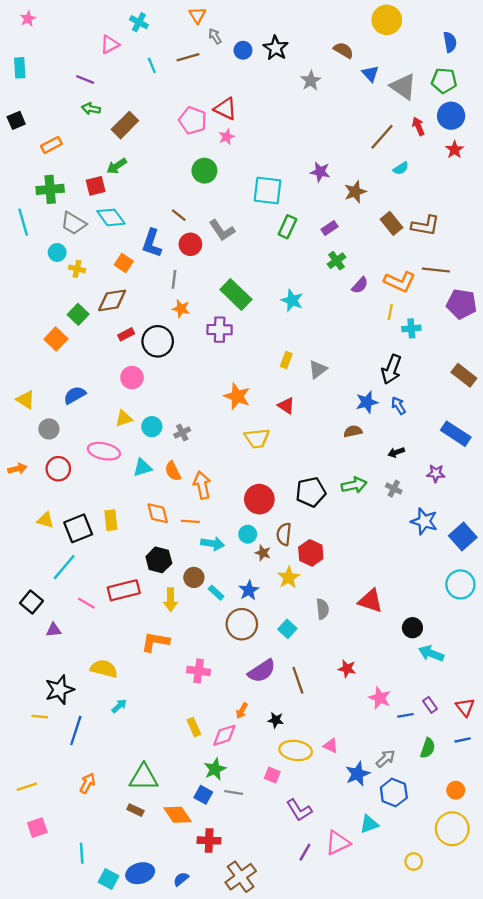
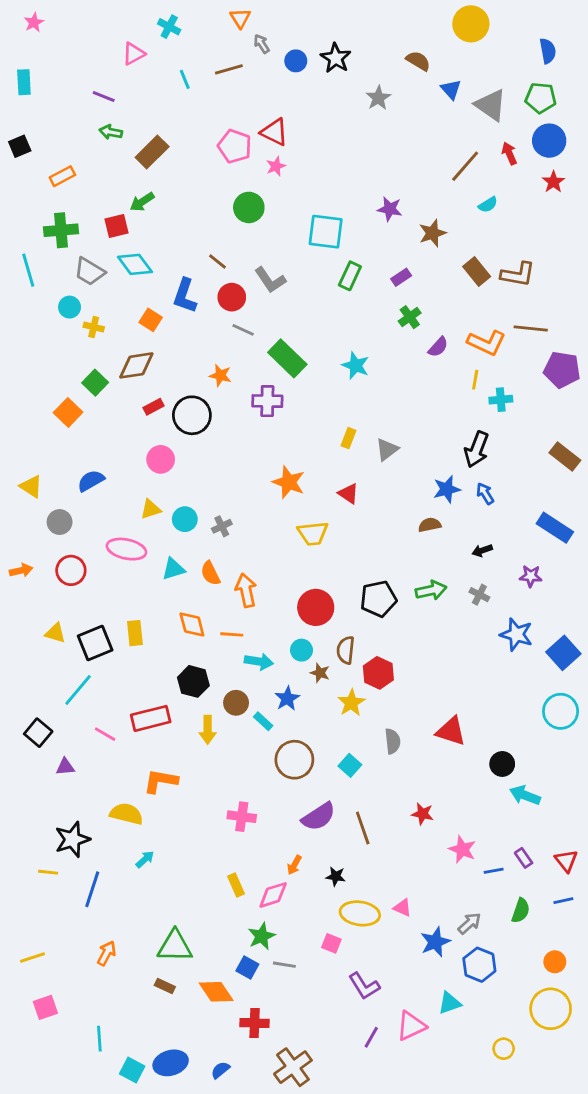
gray line: (174, 279) -> (243, 330), moved, turned -72
blue star: (249, 590) -> (287, 699), moved
orange L-shape: (155, 642) -> (161, 781), moved

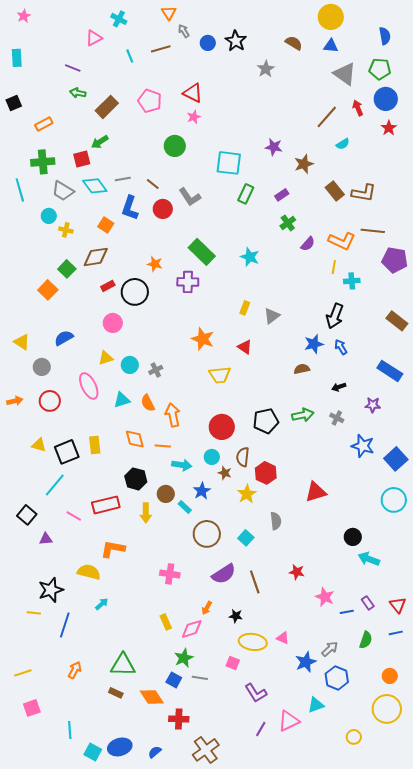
blue triangle: (451, 89) -> (331, 46), moved, turned -42
pink pentagon: (235, 146) -> (150, 101), moved
gray line: (243, 330) -> (123, 179), moved, turned -35
pink ellipse: (126, 549) -> (89, 386), turned 52
red triangle: (451, 731) -> (316, 492), moved, turned -35

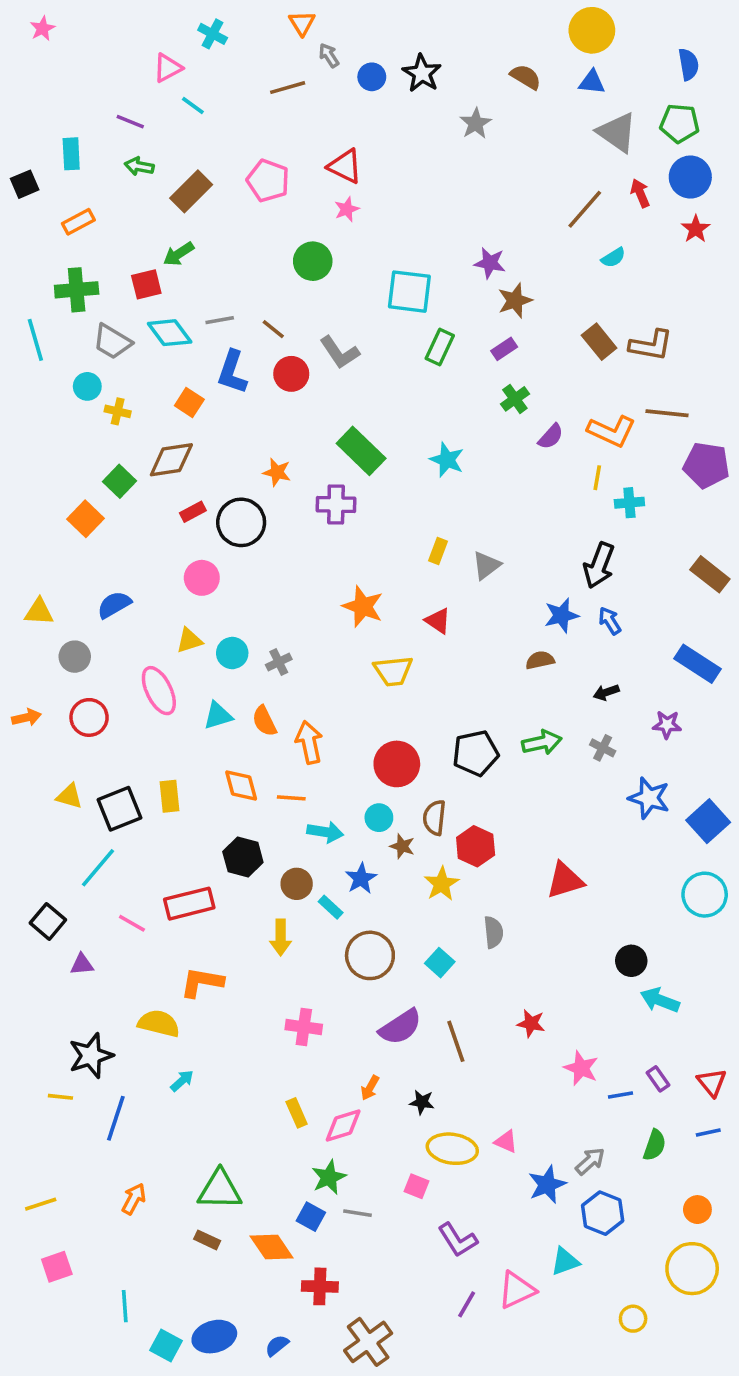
cyan line: (130, 56) -> (193, 105), moved, turned -32
cyan rectangle: (17, 58) -> (71, 154), moved
brown star: (304, 164) -> (515, 301), moved
yellow triangle: (22, 342) -> (39, 612), turned -30
yellow arrow: (146, 513) -> (281, 938), moved

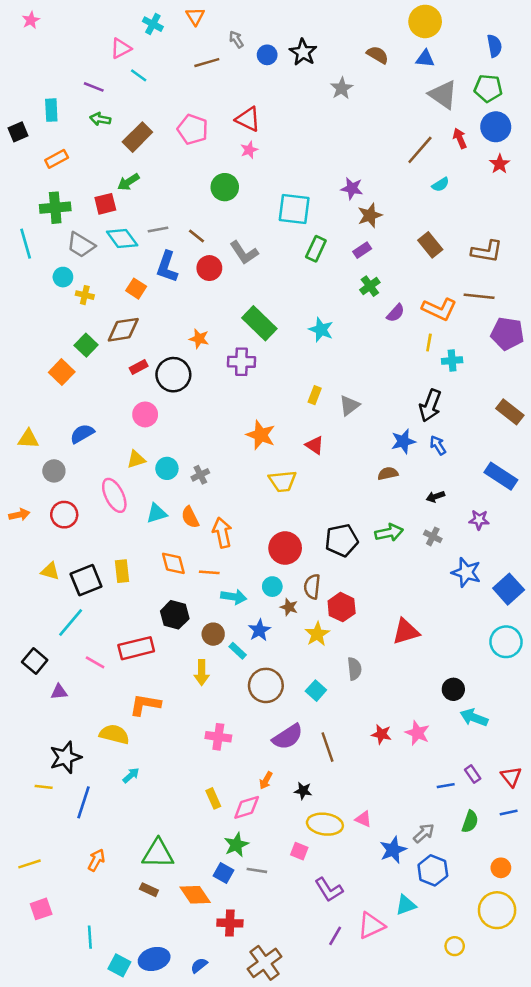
orange triangle: (302, 23) -> (195, 16), moved
brown L-shape: (651, 345) -> (487, 251), moved
pink star: (581, 1068) -> (417, 733), moved

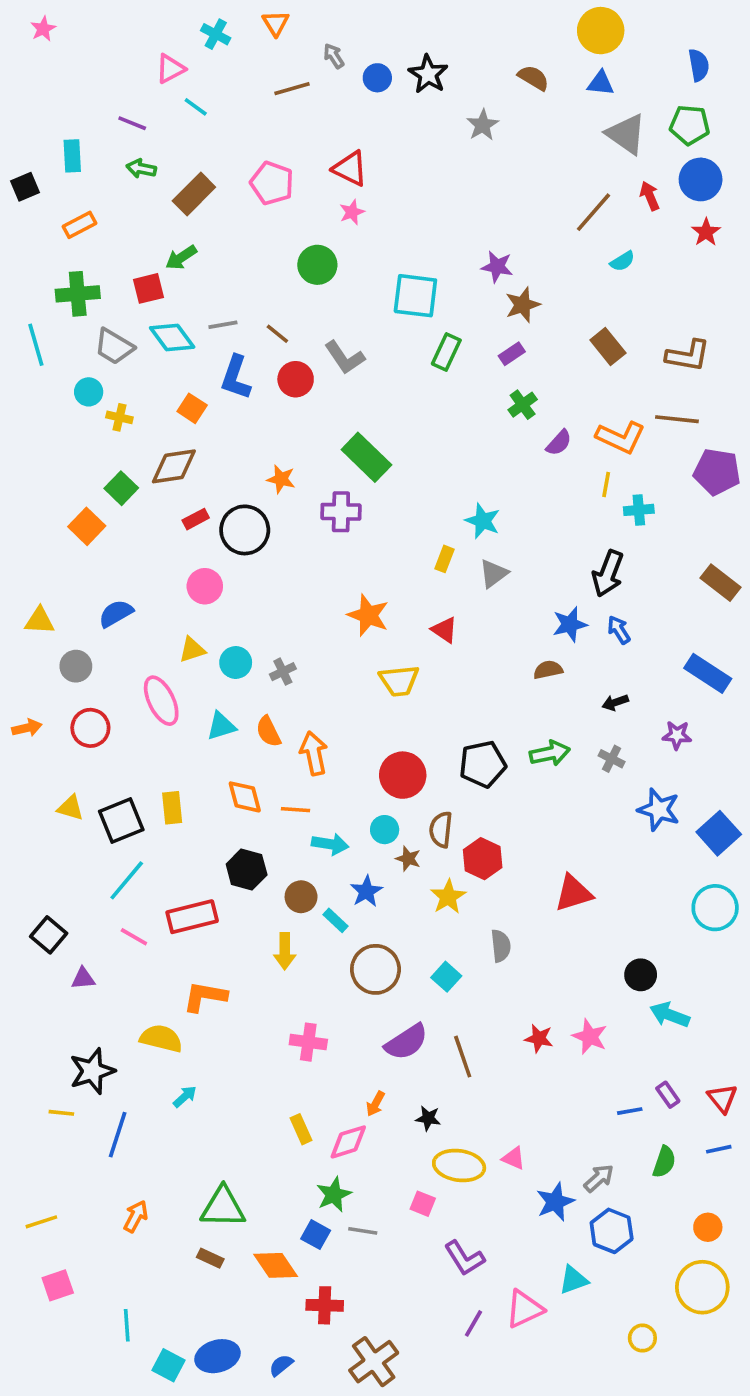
cyan star: (321, 330) -> (483, 521), moved
cyan line: (71, 623) -> (127, 880), moved

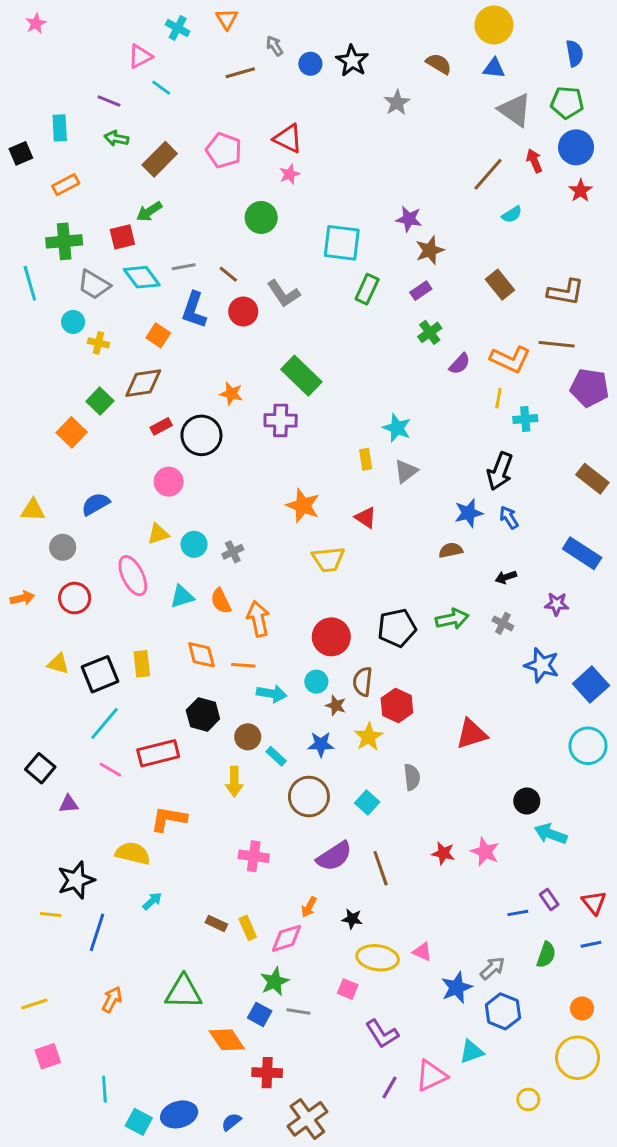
yellow rectangle: (444, 559) -> (366, 459), turned -30
blue star: (366, 891) -> (321, 744), moved, turned 30
brown rectangle: (210, 1258) -> (216, 923), moved

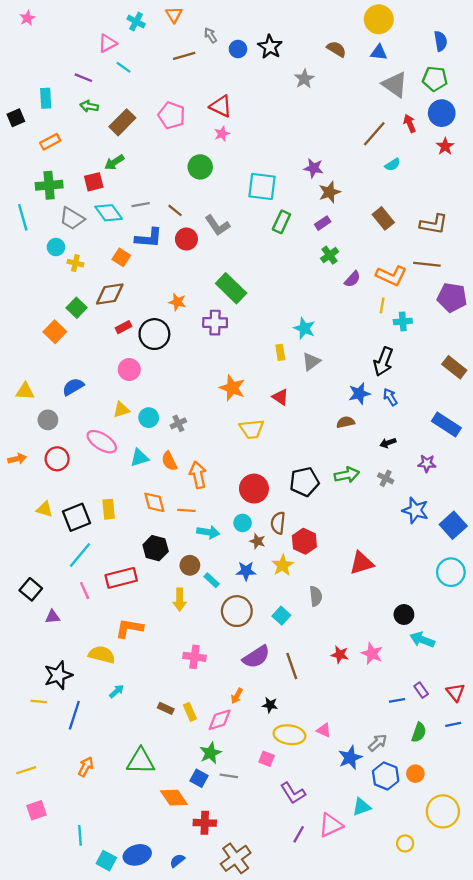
blue L-shape: (194, 310) -> (149, 238), turned -104
pink ellipse: (133, 576) -> (102, 442), turned -32
pink line: (110, 770) -> (85, 590), turned 36
orange circle: (582, 1008) -> (415, 774), moved

